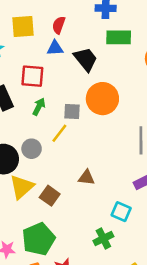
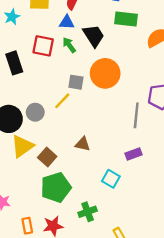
green arrow: (39, 107) -> (69, 45), moved, turned -70
green pentagon: (39, 239) -> (56, 187), moved
green cross: (103, 239) -> (88, 212), moved

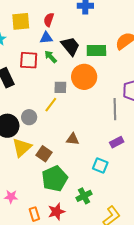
green rectangle: (126, 19) -> (96, 51), moved

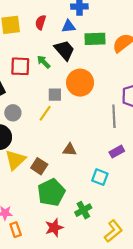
blue triangle: (46, 38) -> (69, 26), moved
green rectangle: (96, 51) -> (95, 39), moved
gray circle: (29, 117) -> (13, 113), moved
orange rectangle: (34, 214) -> (16, 230), moved

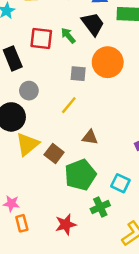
yellow line: (45, 113) -> (69, 105), moved
cyan square: (100, 177) -> (120, 183), moved
green pentagon: (51, 192) -> (80, 175), moved

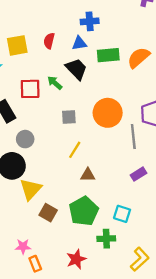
orange circle: (108, 62) -> (108, 113), moved
yellow line: (69, 105) -> (75, 150), moved
brown square: (54, 153) -> (48, 213), moved
green cross: (100, 207) -> (106, 239), turned 30

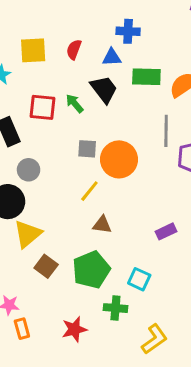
orange circle: (108, 113) -> (119, 159), moved
gray line: (133, 137) -> (166, 131), moved

